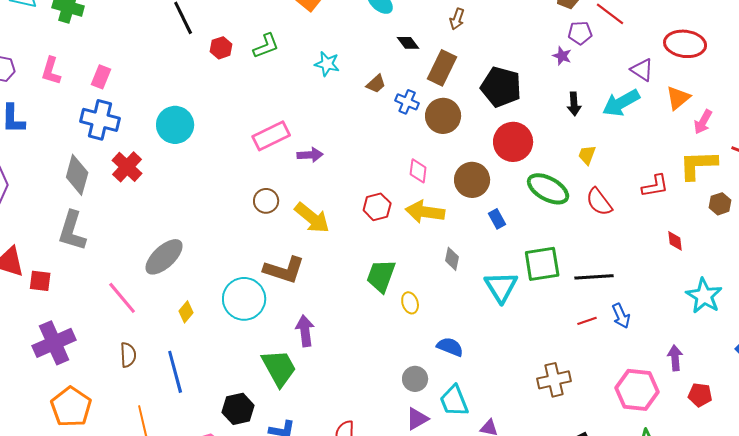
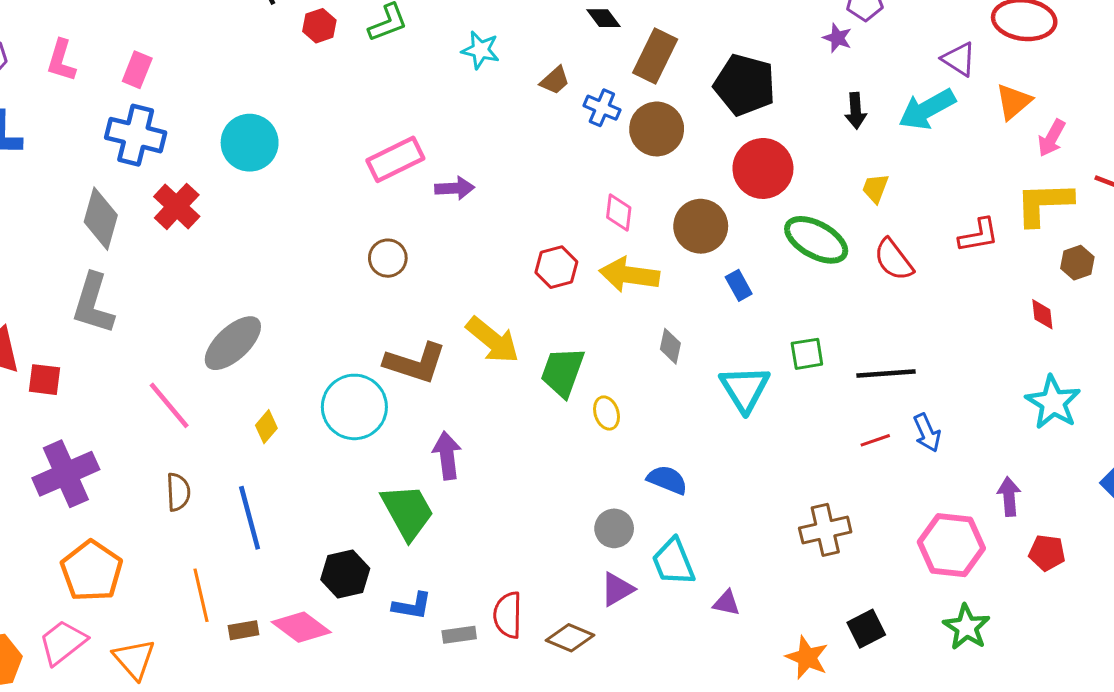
yellow arrow: (312, 218) -> (493, 340), moved
red diamond: (675, 241) -> (1042, 314), moved
green square: (542, 264) -> (807, 354), size x0.6

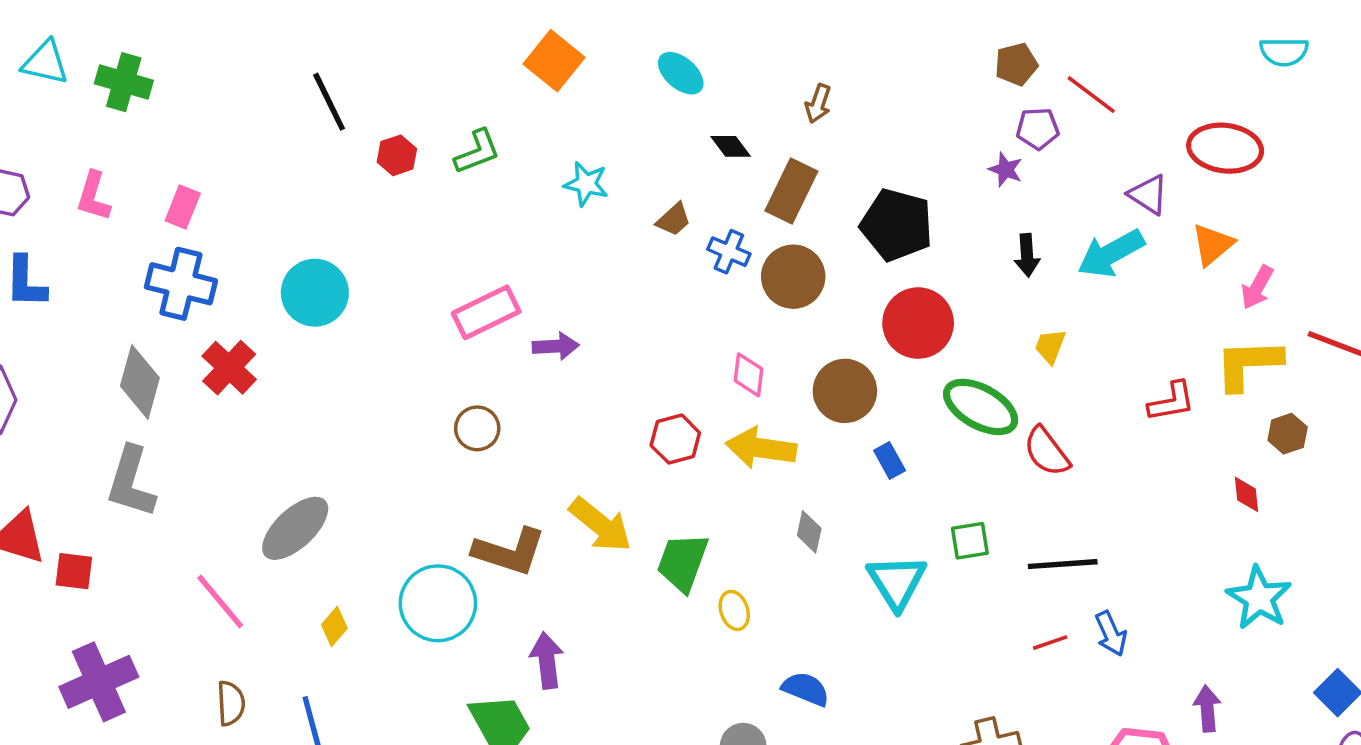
red semicircle: (894, 260) -> (1047, 452), moved

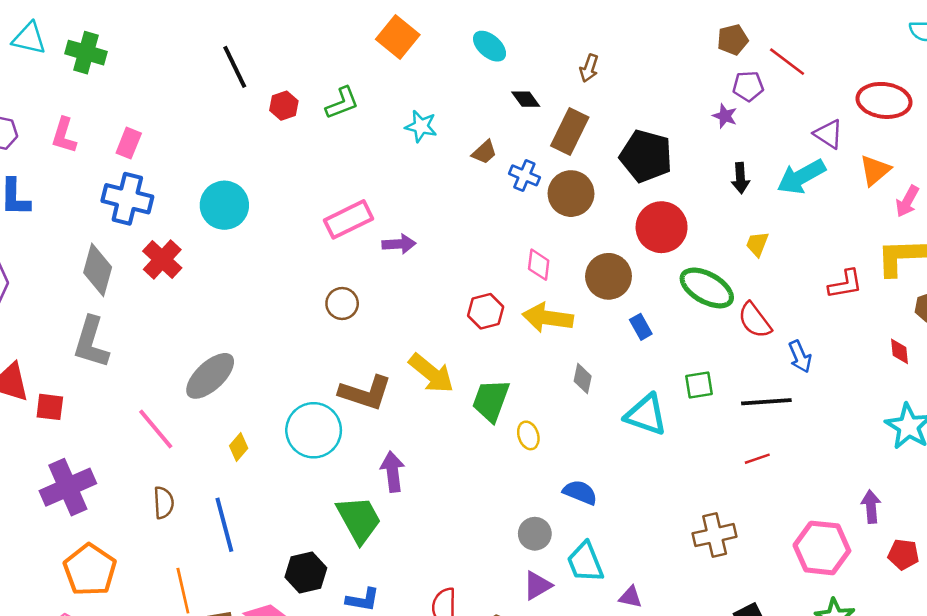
cyan triangle: (897, 582) -> (646, 415), turned -39
blue arrow: (1111, 634) -> (800, 357), moved

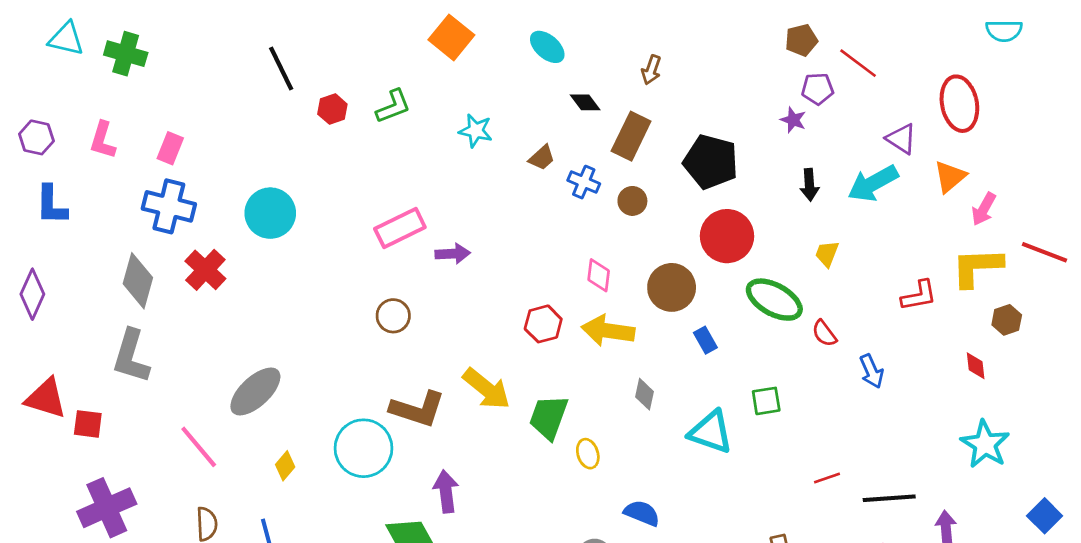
red ellipse: (884, 100) -> (959, 104), turned 72
brown circle: (571, 194) -> (632, 201), size x0.6
red semicircle: (755, 320) -> (824, 333), size x0.7
black line: (766, 402) -> (889, 498), moved

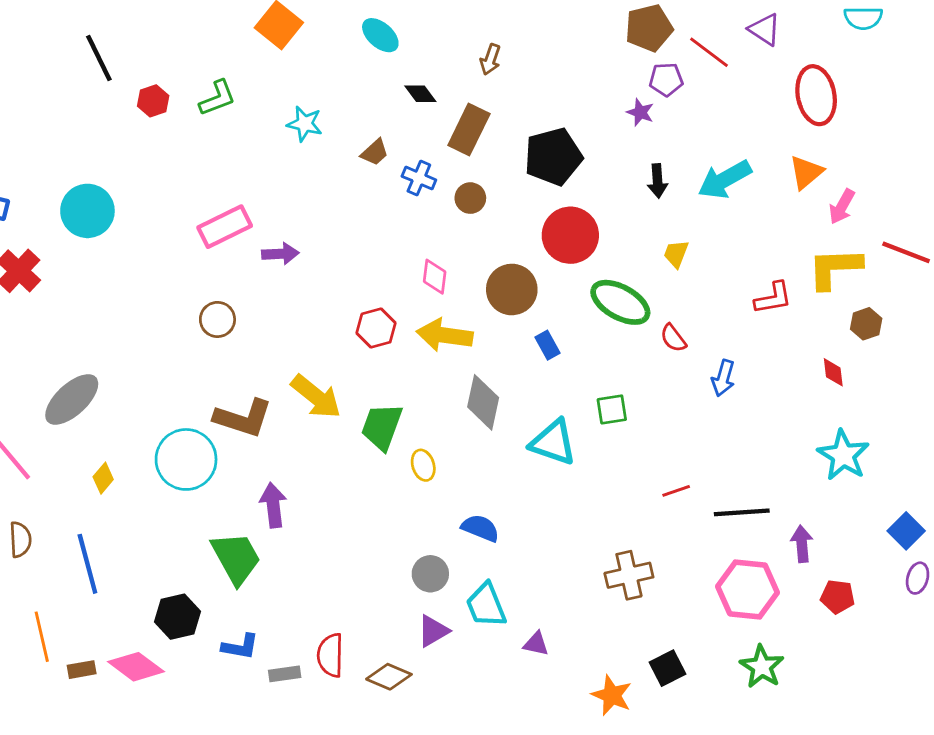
brown pentagon: (801, 40) -> (649, 28), size x1.4
purple triangle: (901, 139) -> (765, 29), moved
black pentagon: (711, 162) -> (553, 157), turned -30
blue arrow: (872, 371) -> (723, 378), turned 40
gray diamond: (645, 394) -> (483, 402), size x1.6

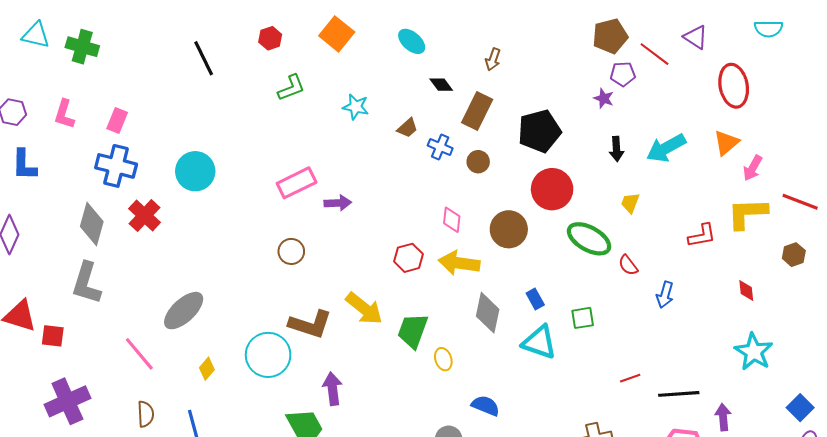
red hexagon: (153, 101) -> (270, 38), moved
brown hexagon: (866, 324) -> (794, 255), moved
blue rectangle: (547, 345) -> (535, 299), moved

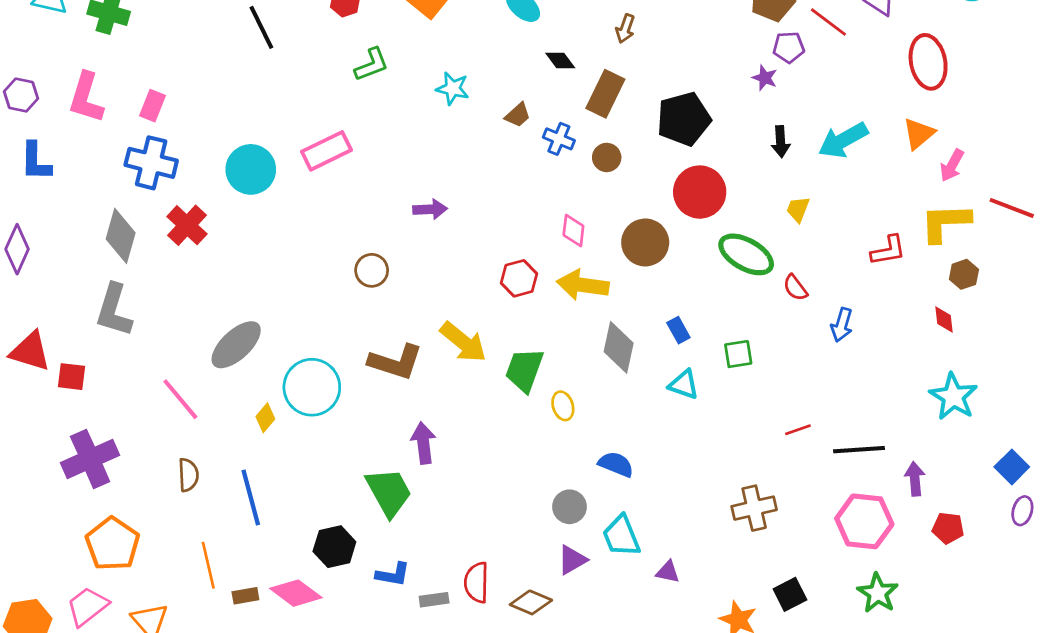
pink L-shape: (64, 114) -> (86, 98), size x1.4
pink rectangle: (297, 183) -> (326, 151), moved
brown hexagon: (794, 255) -> (964, 274), moved
cyan triangle: (539, 342) -> (684, 385), size x0.7
cyan circle: (268, 355) -> (312, 387), moved

